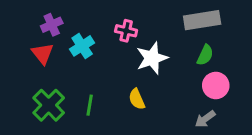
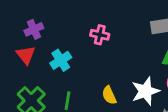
cyan cross: (82, 46) -> (61, 60), moved
white star: (152, 58) -> (145, 91), moved

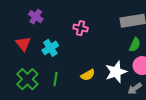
purple cross: (34, 29) -> (36, 17), moved, turned -32
yellow semicircle: (109, 95) -> (88, 75), turned -96

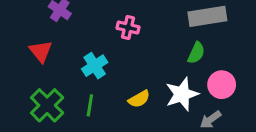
green semicircle: (135, 45) -> (196, 53), moved
cyan cross: (50, 48) -> (95, 66), moved

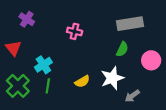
cyan cross: (95, 66) -> (43, 65), moved
pink circle: (222, 85) -> (151, 60), moved

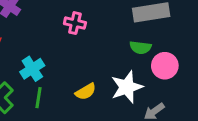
green semicircle: (122, 49) -> (140, 47), turned 72
pink circle: (151, 60) -> (165, 66), moved

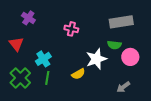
white star: (127, 87) -> (96, 59), moved

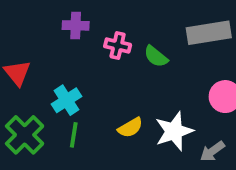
purple cross: (28, 18) -> (76, 25), moved, turned -32
green semicircle: (114, 45) -> (156, 56), moved, turned 32
white star: (96, 59) -> (174, 131), moved

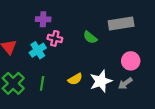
pink cross: (118, 45) -> (55, 38), moved
cyan cross: (66, 100) -> (38, 50), moved
gray arrow: (212, 151) -> (125, 83), moved

